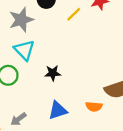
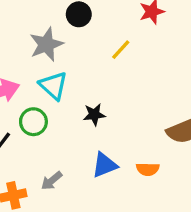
yellow line: (74, 14) -> (121, 50), moved
orange semicircle: (94, 107) -> (148, 169), moved

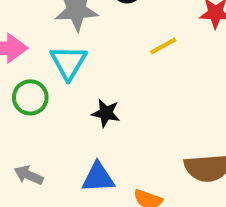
gray arrow: (52, 181) -> (29, 175), turned 45

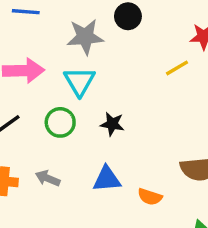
yellow line: (163, 46) -> (177, 68), moved
green circle: (30, 97) -> (60, 122), moved

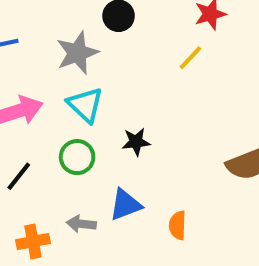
blue triangle: (107, 179) -> (125, 205), moved
orange semicircle: (150, 197) -> (178, 225), moved, turned 90

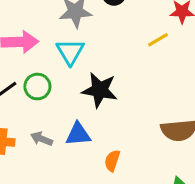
black star: (136, 142) -> (100, 90), size x1.6
green circle: (77, 157) -> (37, 87), moved

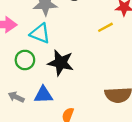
cyan triangle: (70, 52) -> (40, 33), turned -40
green circle: (37, 87) -> (25, 60), moved

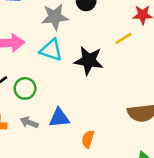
green circle: (25, 60) -> (25, 88), moved
black star: (61, 63) -> (89, 61), moved

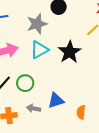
cyan triangle: (51, 50) -> (39, 50), turned -36
black star: (89, 61) -> (70, 52), turned -30

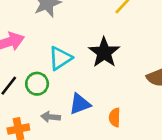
cyan triangle: (39, 50) -> (60, 58), moved
black star: (70, 52) -> (104, 52), moved

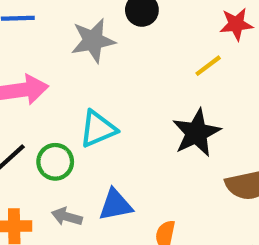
black star: (104, 52) -> (197, 133), moved

